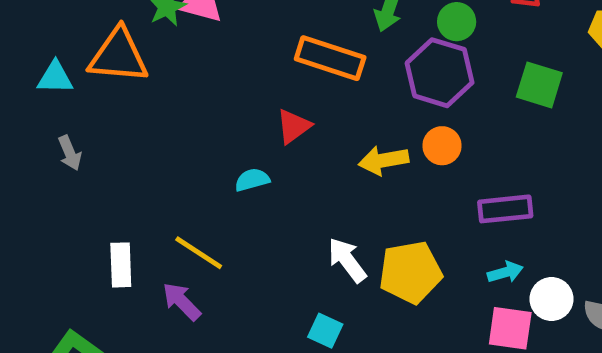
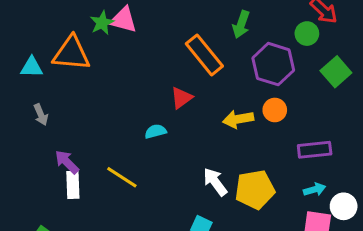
green circle: (457, 22) -> (307, 34), moved
orange rectangle: (330, 58) -> (204, 55), turned 33
green square: (539, 85) -> (336, 72), turned 32
purple arrow: (182, 301) -> (67, 162), moved

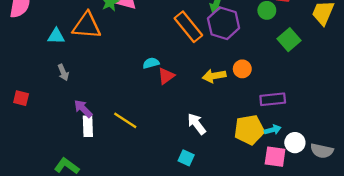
purple hexagon: (273, 64) -> (224, 23), moved
red triangle: (182, 98) -> (166, 76), moved
cyan semicircle: (156, 131) -> (151, 63), moved
yellow pentagon: (255, 189) -> (249, 130), moved

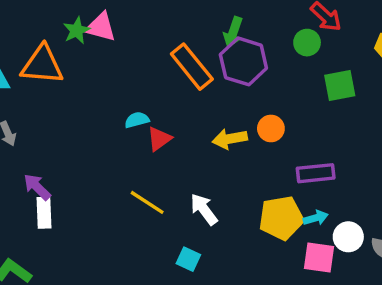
green square: (289, 40) -> (340, 86), turned 30
yellow line: (125, 120) -> (147, 202), moved

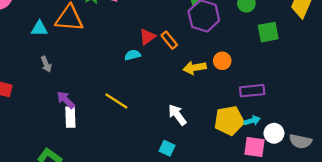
orange rectangle: (192, 67) -> (169, 40), moved, size x0.6
red triangle: (159, 139) -> (147, 37), moved
yellow line: (147, 202) -> (116, 101), moved

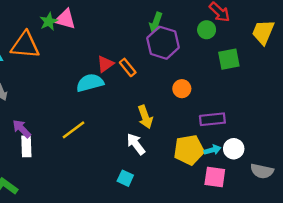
cyan semicircle: (132, 55) -> (90, 83), size x1.6
yellow arrow: (195, 68) -> (145, 117), moved, turned -100
yellow line: (116, 101) -> (73, 130), turned -70
white circle: (274, 133) -> (234, 149), moved

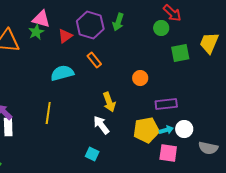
green star: (49, 21) -> (36, 32), moved
yellow trapezoid: (263, 32) -> (209, 43), moved
purple hexagon: (163, 43) -> (90, 25), moved
red triangle: (105, 64) -> (65, 36), moved
yellow line: (73, 130) -> (48, 113), turned -45

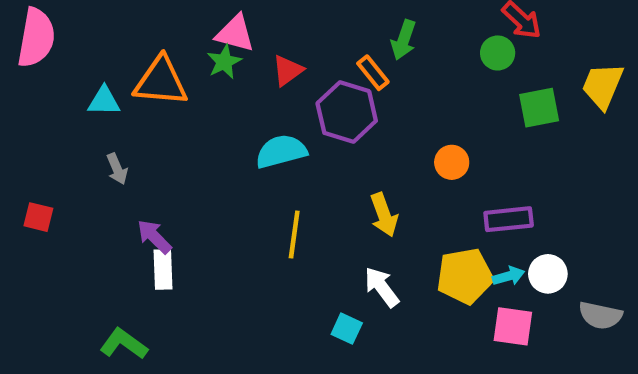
purple hexagon: (90, 25) -> (347, 112), moved
orange rectangle: (94, 60) -> (373, 73), moved
yellow line: (48, 113) -> (294, 234), moved
white arrow: (101, 125) -> (382, 287), moved

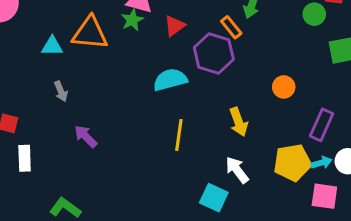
purple rectangle: (509, 219) -> (322, 125), turned -60
white rectangle: (163, 269) -> (25, 158), moved
cyan square: (347, 329) -> (214, 198), size x1.4

